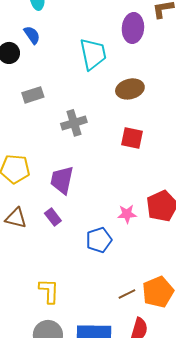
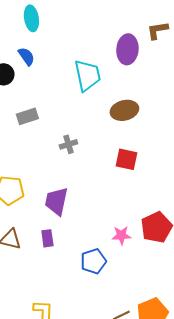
gray cross: (74, 123) -> (68, 144), size x0.7
purple rectangle: (53, 217) -> (47, 238), turned 30

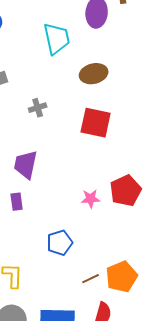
red square: (126, 159) -> (96, 123), size x1.4
blue pentagon: (93, 261) -> (60, 243), moved

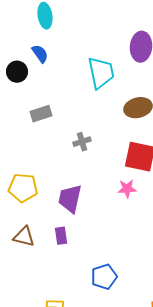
pink star: (91, 199) -> (127, 189), moved

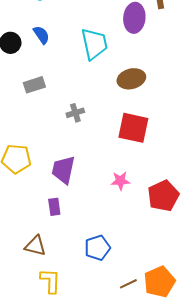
blue semicircle: (40, 54) -> (41, 35), moved
pink star: (127, 189) -> (120, 181), moved
brown triangle: (24, 237) -> (35, 246), moved

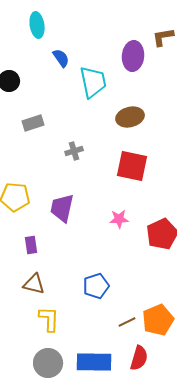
blue semicircle: (41, 35) -> (61, 58), moved
purple rectangle: (54, 207) -> (31, 245), moved

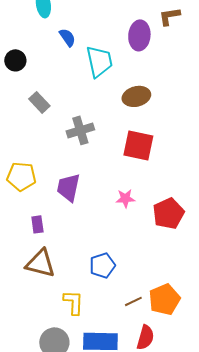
gray rectangle: (33, 123) -> (39, 102), turned 65
gray cross: (74, 151) -> (80, 130), size x1.5
brown triangle: (34, 284) -> (40, 263), size x1.4
yellow L-shape: (49, 319) -> (73, 302), moved

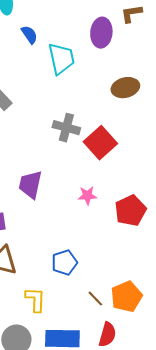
brown ellipse: (136, 96) -> (125, 88), moved
gray cross: (80, 130) -> (66, 128), moved, turned 32
red square: (138, 145) -> (100, 143), turned 36
brown line: (133, 301) -> (95, 299), turned 72

